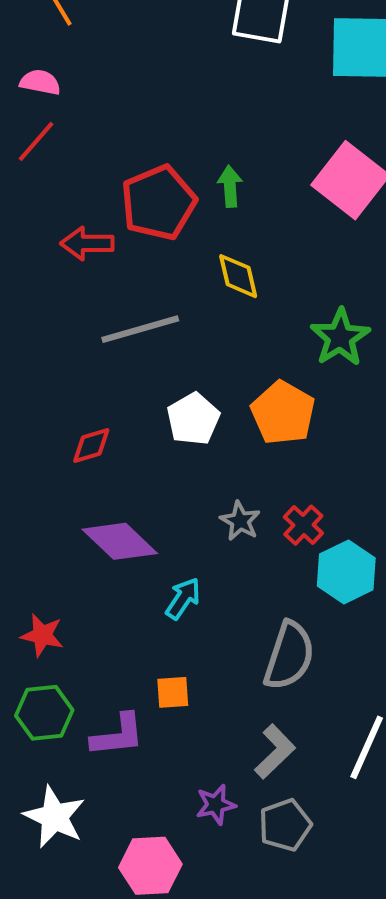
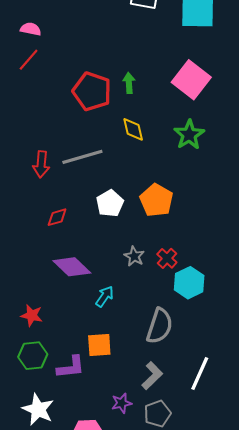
red pentagon: (159, 203) -> (92, 91), turned -30
red arrow: (87, 243) -> (41, 164), moved, turned -85
green star: (340, 337) -> (189, 135), moved
orange square: (173, 692) -> (99, 345), size x1.4

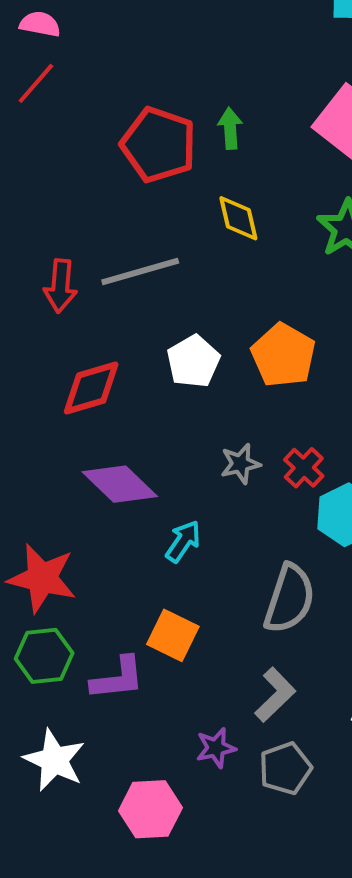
red diamond: (57, 217) -> (91, 388), size x1.5
gray star: (134, 256) -> (240, 464), turned 30
red star: (32, 315) -> (42, 578), size x1.6
orange square: (99, 345) -> (173, 635), turned 30

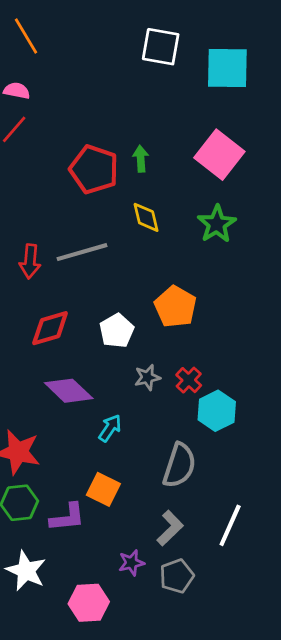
white pentagon: (193, 361) -> (117, 331), moved

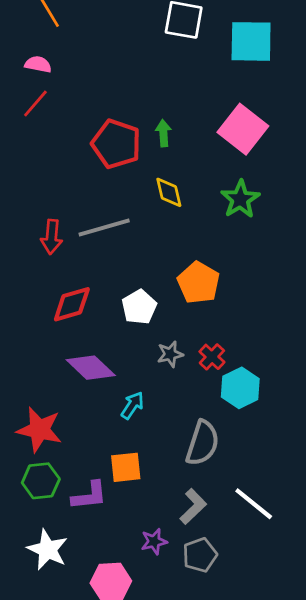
orange square: (103, 489) -> (126, 467), turned -32
white line: (230, 525) -> (254, 504), turned -75

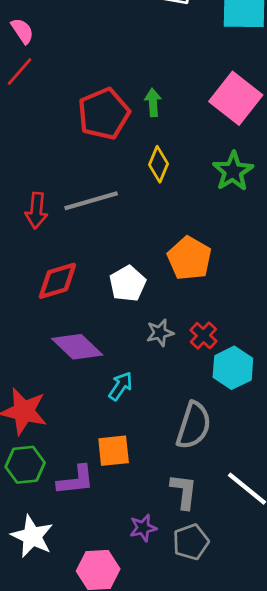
pink semicircle: (38, 64) -> (22, 31), turned 45
red pentagon: (116, 144) -> (104, 114), turned 30
yellow diamond: (169, 192) -> (159, 164), turned 36
gray L-shape: (193, 506) -> (184, 491), turned -39

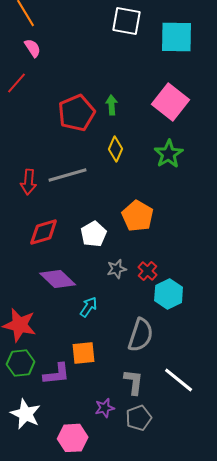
pink semicircle: (22, 31) -> (33, 48), moved

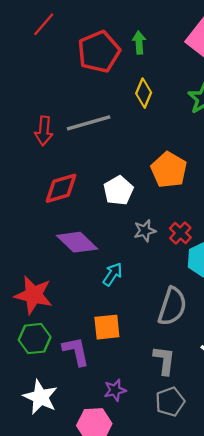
red line: (17, 83) -> (44, 24), moved
purple L-shape: (57, 374) -> (76, 351), turned -96
purple star: (105, 408) -> (115, 390), moved

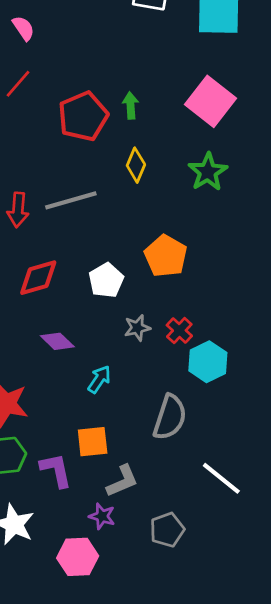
purple diamond: (77, 242) -> (57, 341), size x0.7
gray L-shape: (164, 360) -> (122, 481), moved, turned 60
purple star: (115, 390) -> (102, 516), turned 30

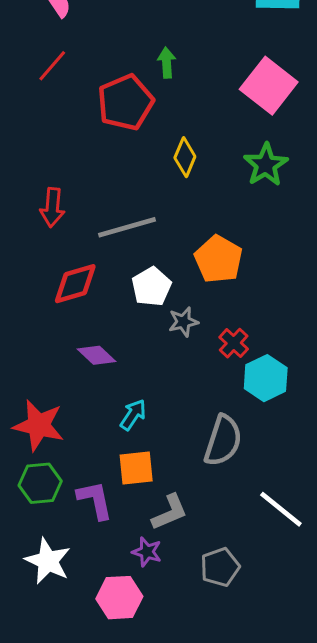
green arrow: (131, 105) -> (167, 63), moved
gray line: (71, 200) -> (127, 227), moved
gray star: (137, 328) -> (183, 322), moved
cyan arrow: (99, 379) -> (133, 415), moved

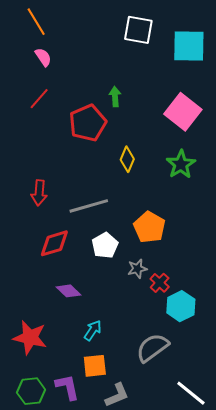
gray star: (183, 322) -> (137, 269), moved
gray semicircle: (223, 441) -> (152, 348), turned -144
green hexagon: (40, 483) -> (31, 391), moved

